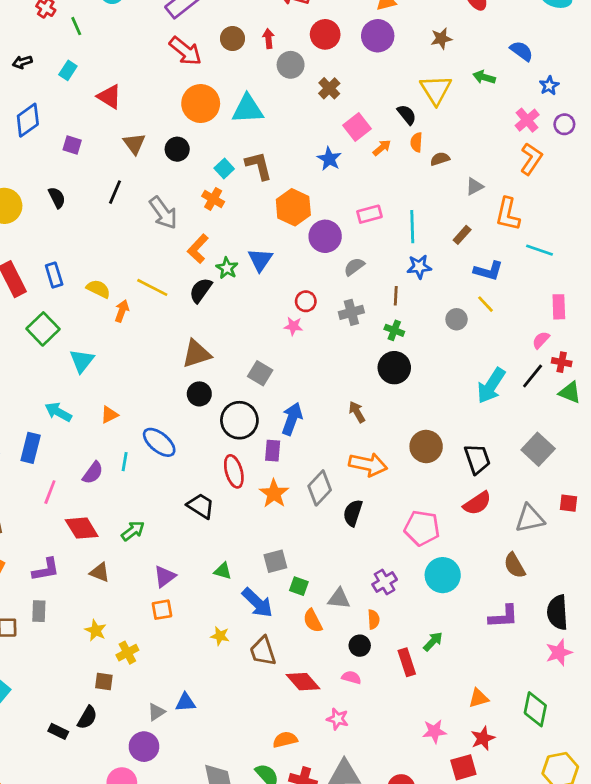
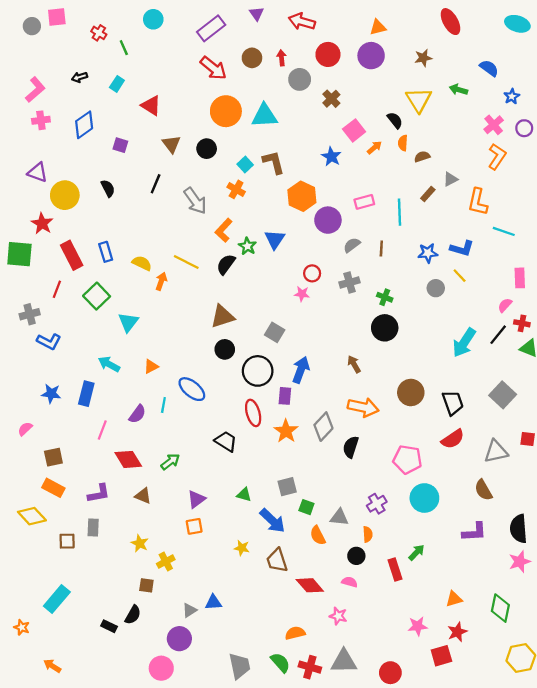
brown rectangle: (462, 235) -> (428, 194), moved
blue star: (419, 267) -> (428, 253), moved
brown line: (396, 296) -> (381, 248), moved

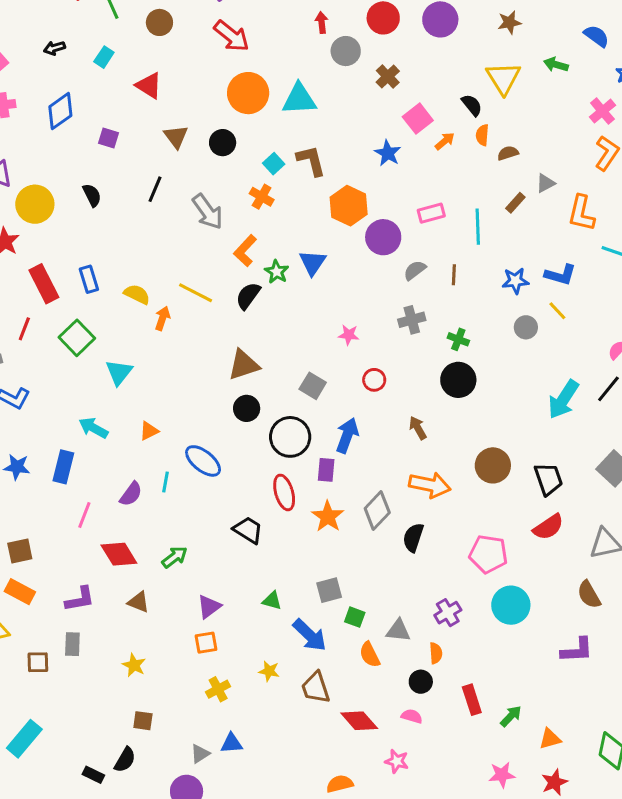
brown circle: (252, 58) -> (159, 22), moved
red circle: (312, 273) -> (374, 380), moved
green arrow: (416, 552) -> (511, 716), moved
yellow cross: (166, 562) -> (218, 689), moved

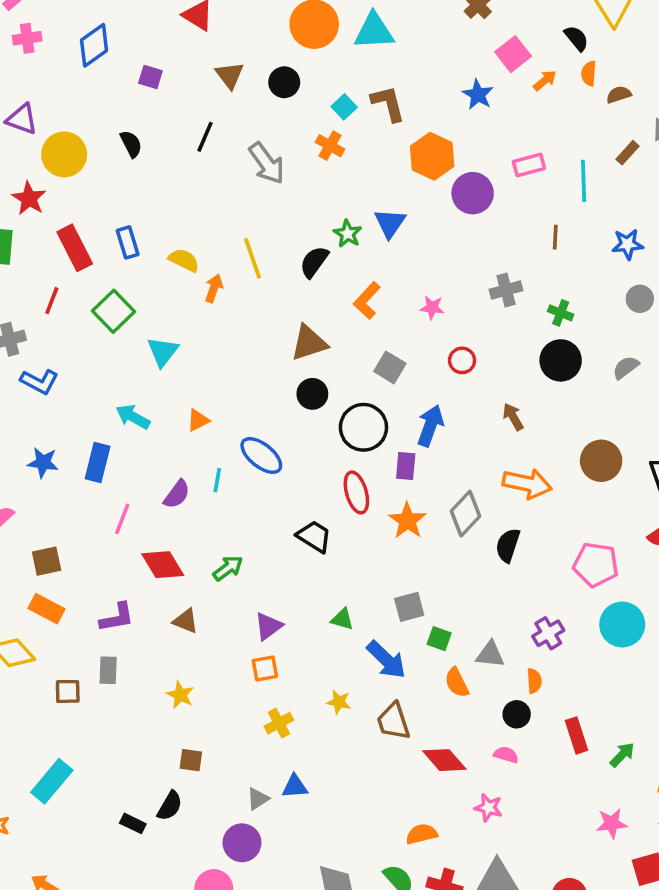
orange L-shape: (245, 251) -> (367, 301), moved
gray semicircle: (415, 270) -> (626, 367), moved
yellow line: (196, 293) -> (253, 258), turned 44

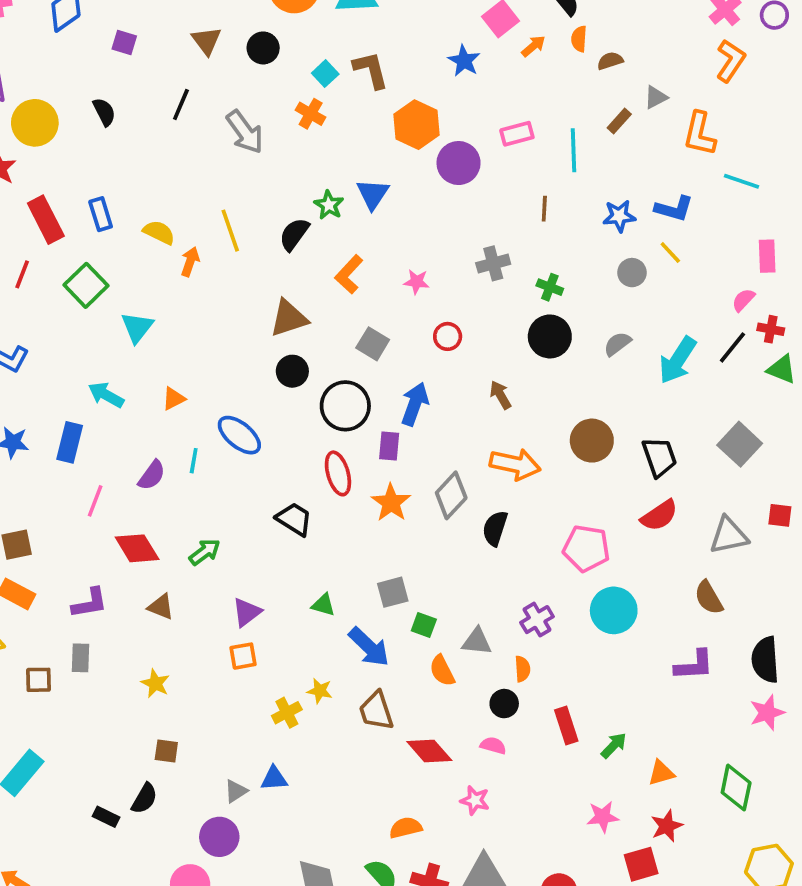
yellow cross: (279, 723) -> (287, 713), moved

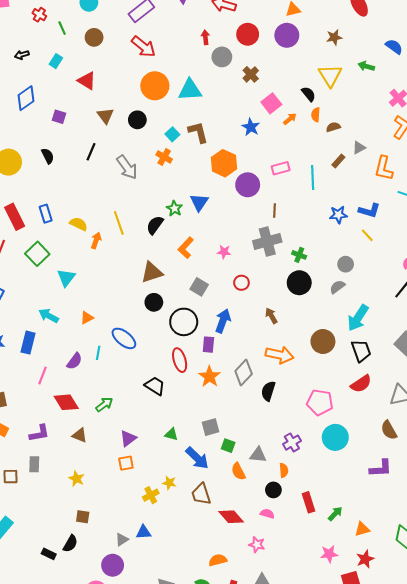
brown line: (544, 209) -> (274, 211), moved
gray cross: (493, 263) -> (267, 241), size x1.5
gray circle: (632, 273) -> (346, 264), moved
cyan arrow: (678, 360) -> (358, 318), moved

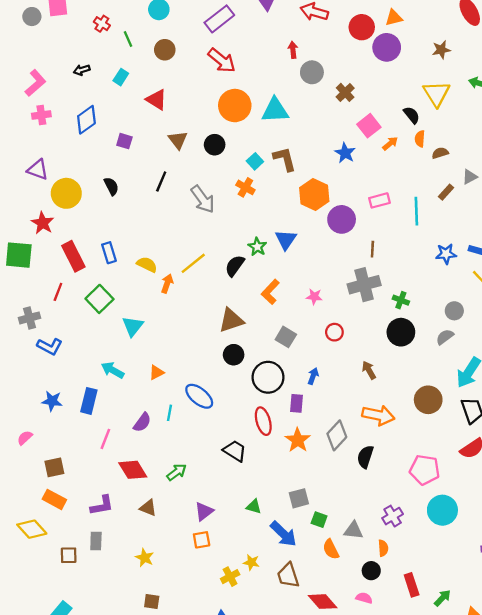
red circle: (248, 34) -> (362, 27), moved
yellow line: (119, 223) -> (193, 263), turned 70
blue arrow: (223, 321) -> (313, 376), size x0.6

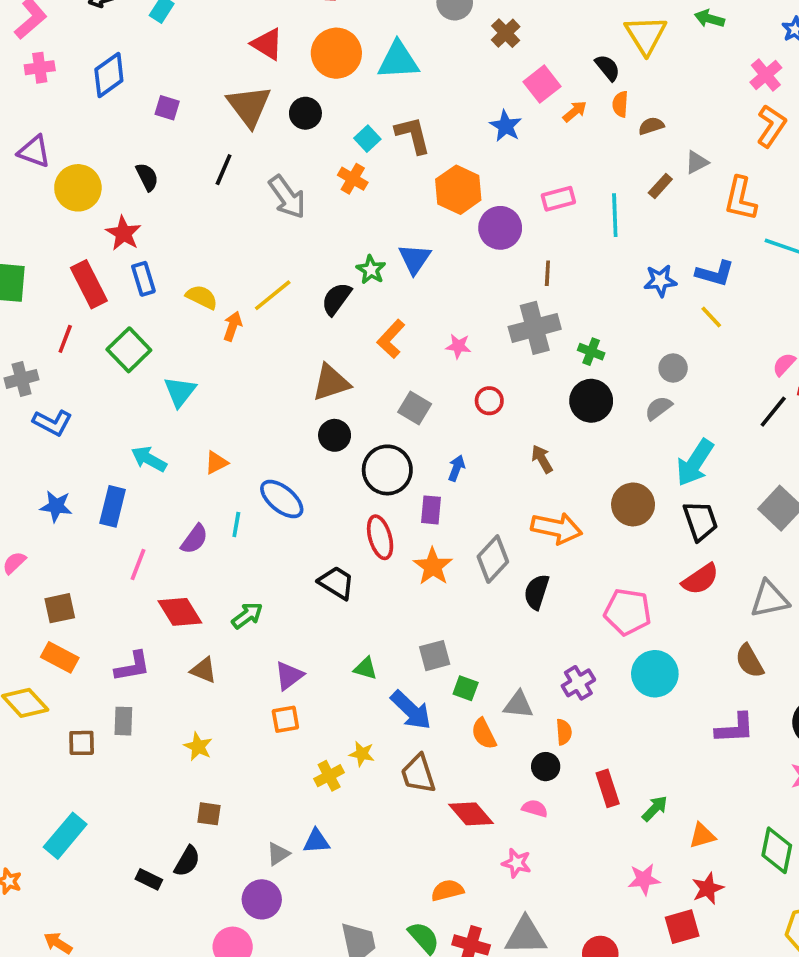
red triangle: (156, 100) -> (267, 44), moved
brown triangle: (178, 140) -> (249, 106), size x1.5
red star: (43, 223) -> (123, 233), moved

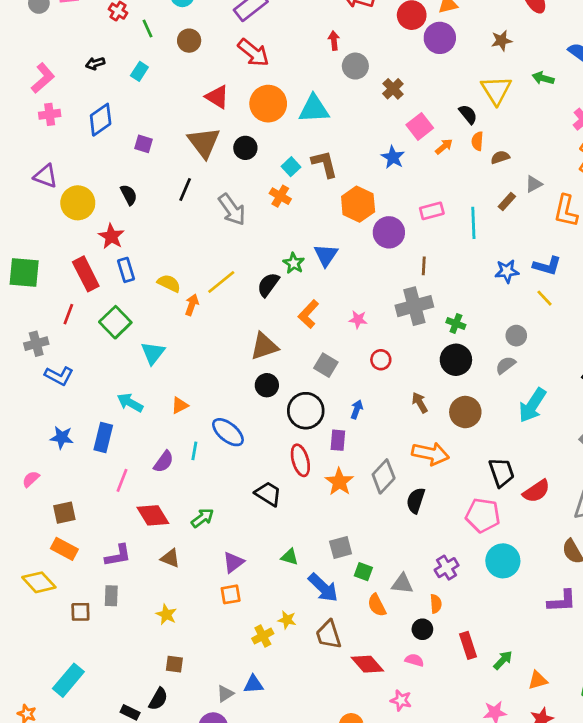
brown circle: (633, 504) -> (465, 412), moved
black trapezoid: (700, 521) -> (502, 472), moved

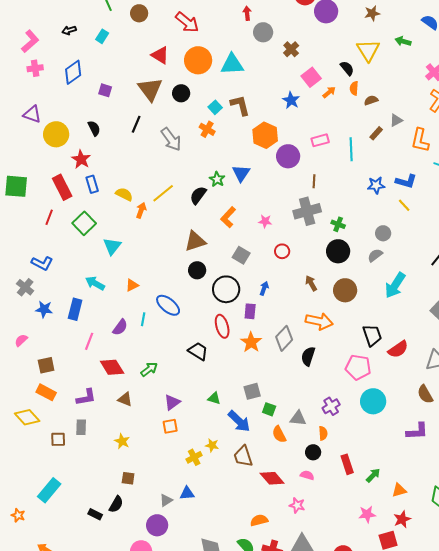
gray cross: (36, 344) -> (25, 287), moved, turned -36

